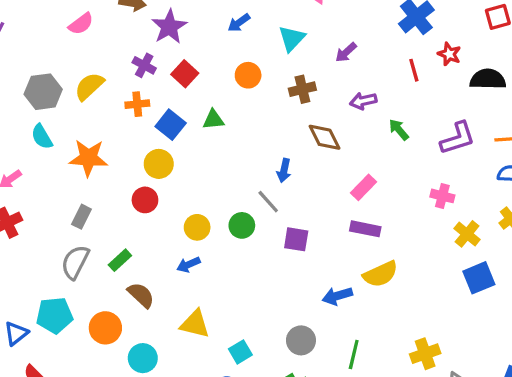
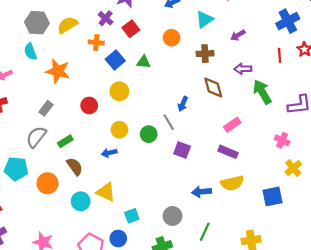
green arrow: (399, 130) -> (262, 92), size x1.6
yellow circle: (159, 164) -> (119, 91), moved
blue square: (479, 278) -> (273, 196), moved
cyan circle: (143, 358) -> (81, 201), moved

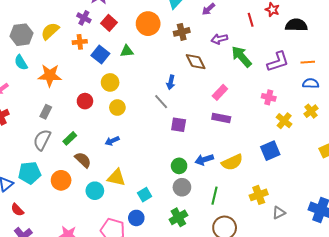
orange circle: (172, 38) -> (148, 24), size x1.5
yellow circle: (119, 130) -> (117, 108), moved
green circle: (149, 134) -> (179, 166), moved
yellow semicircle: (232, 183) -> (232, 162), moved

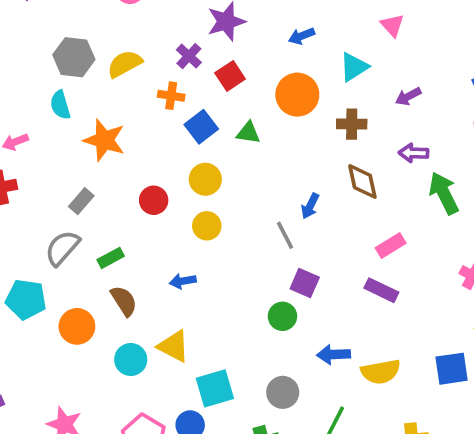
green circle: (179, 166) -> (282, 316), moved
cyan square: (145, 195) -> (215, 388), size x1.5

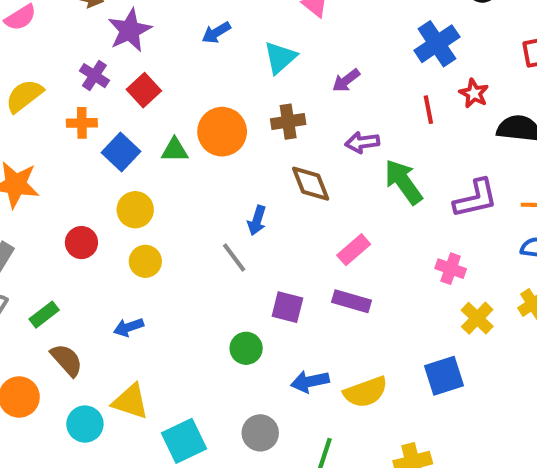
orange circle: (297, 95) -> (222, 132), moved
purple square: (305, 283) -> (287, 307), moved

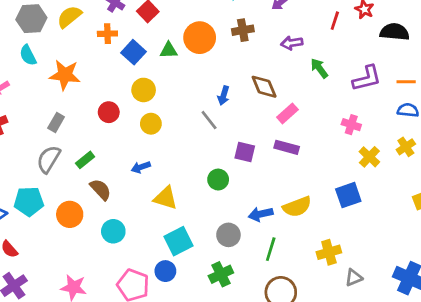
red line: (428, 110) -> (335, 21), turned 30
green arrow: (403, 182) -> (319, 68), size x0.7
brown diamond: (311, 184) -> (264, 87), moved
blue arrow: (310, 382) -> (261, 214), moved
yellow triangle: (130, 402) -> (166, 198), moved

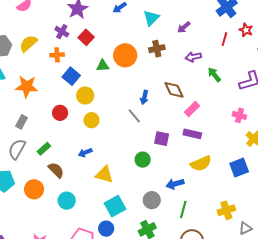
blue square: (134, 52) -> (71, 76), moved
yellow semicircle: (297, 207) -> (201, 164), moved

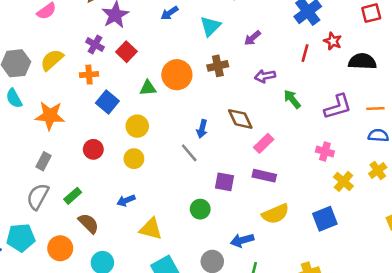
yellow circle: (85, 95) -> (137, 126), moved

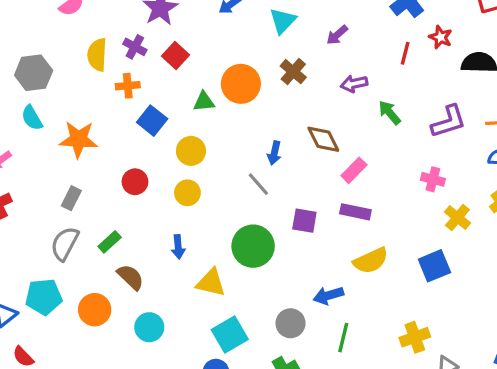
yellow semicircle: (52, 60) -> (97, 55), moved, turned -45
brown cross: (218, 66) -> (293, 72), turned -36
blue arrow: (126, 200) -> (178, 247), turned -72
green circle: (200, 209) -> (253, 246), moved, size x1.6

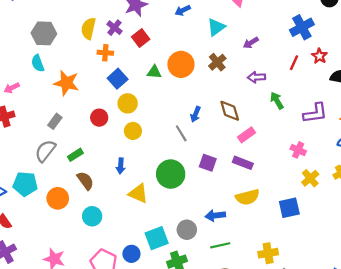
yellow circle: (191, 151) -> (128, 103), moved
cyan square: (230, 334) -> (157, 238), moved
green line: (343, 338) -> (220, 245), turned 54

